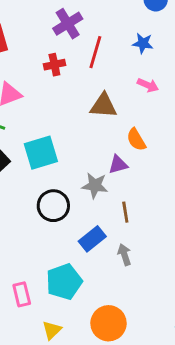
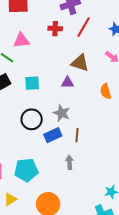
orange semicircle: (136, 140) -> (106, 91), moved
cyan square: (41, 153) -> (32, 83), size x0.7
purple triangle: (118, 165) -> (67, 83), moved
blue rectangle: (92, 239) -> (53, 135), moved

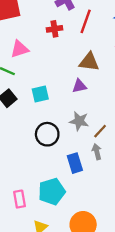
blue rectangle: (53, 135) -> (75, 163), moved, turned -72
brown line: (77, 135) -> (100, 131), moved, turned 48
gray arrow: (69, 162) -> (97, 152), moved

